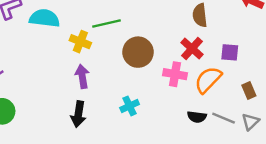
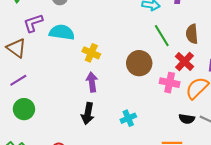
green line: (106, 24) -> (162, 36), moved, turned 70
cyan cross: (130, 106) -> (128, 118), moved

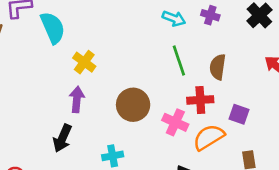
cyan semicircle: (62, 32) -> (53, 28), turned 45
red cross: (184, 62) -> (200, 100), turned 30
brown circle: (139, 63) -> (133, 105), moved

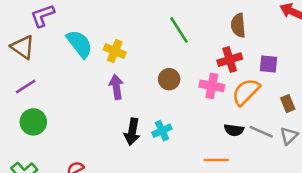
cyan semicircle: (53, 28) -> (79, 44), moved
green line: (179, 61) -> (179, 30), moved
brown circle: (133, 105) -> (169, 79), size x0.7
black arrow: (62, 138) -> (132, 132), moved

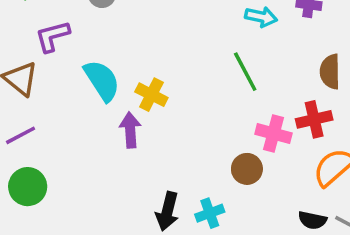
brown circle: (169, 79) -> (247, 169), moved
pink cross: (212, 86) -> (273, 134), moved
purple arrow: (116, 87) -> (130, 130), moved

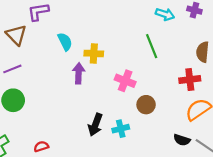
cyan semicircle: (102, 80) -> (65, 42), size x0.7
yellow cross: (151, 95) -> (94, 54), turned -30
pink cross: (273, 134) -> (125, 81), moved

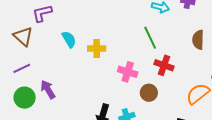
purple arrow: (79, 73) -> (48, 90), moved, turned -30
red cross: (190, 80) -> (164, 65), moved, turned 30

